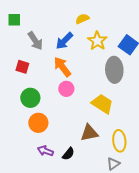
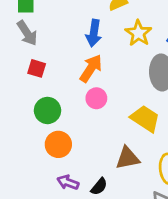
gray arrow: (35, 41) -> (27, 33), moved
blue arrow: (64, 41) -> (94, 33), turned -36
orange arrow: (62, 67) -> (91, 68), turned 70

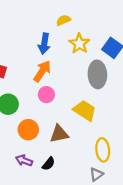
orange circle: (58, 144) -> (28, 130), moved
brown triangle: (128, 158) -> (59, 134), moved

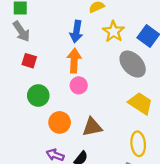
orange arrow: (42, 71) -> (74, 61), turned -30
gray ellipse: (97, 74) -> (133, 64), turned -40
yellow trapezoid: (85, 111) -> (140, 103), moved

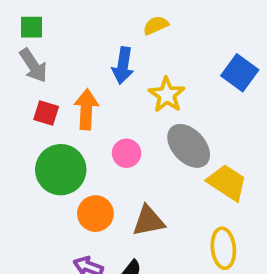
yellow star: (113, 31) -> (167, 95), moved
orange arrow: (74, 61) -> (86, 109), moved
gray ellipse: (133, 64) -> (189, 146), moved
green circle: (38, 95) -> (61, 170), size x1.4

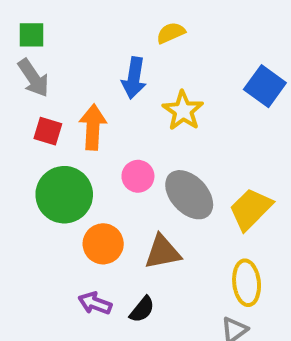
gray ellipse: (189, 146) -> (189, 195), moved
yellow trapezoid: (227, 182) -> (251, 209), turned -78

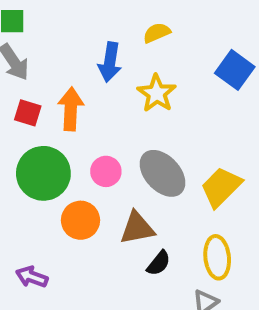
yellow semicircle: (171, 33) -> (157, 33), moved
pink circle: (138, 176) -> (106, 171), moved
purple arrow: (95, 303) -> (32, 277), moved
black semicircle: (142, 309) -> (159, 263), moved

